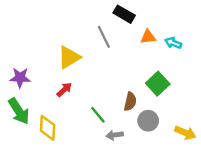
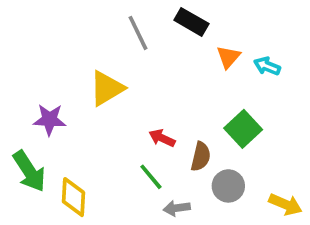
gray line: (104, 37) -> (138, 33), moved
orange triangle: (148, 37) -> (228, 57), turned -42
purple star: (20, 78) -> (50, 120), moved
red arrow: (64, 90) -> (162, 138), moved, turned -112

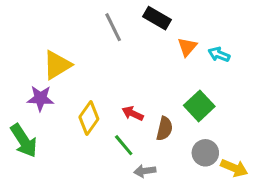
yellow triangle: (107, 88) -> (57, 65), moved
gray circle: (228, 186) -> (205, 153), moved
yellow diamond: (73, 197) -> (89, 118), moved, turned 32

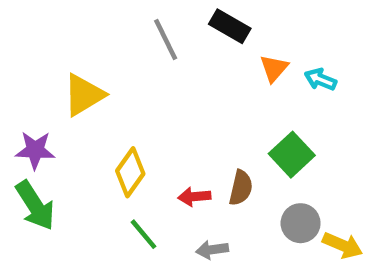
purple star: (40, 98) -> (35, 150), moved
red arrow: (133, 113) -> (194, 197), moved, turned -30
green line: (124, 145) -> (143, 234), moved

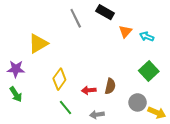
green square: (292, 155) -> (149, 71), moved
green arrow: (35, 205) -> (16, 94), size x0.7

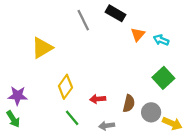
purple star: (16, 69) -> (18, 96), moved
brown semicircle: (110, 86) -> (129, 103), moved
green arrow: (16, 94) -> (13, 119), moved

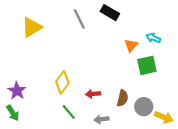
orange triangle: (138, 34) -> (131, 45), moved
yellow triangle: (42, 48) -> (32, 27), moved
green square: (163, 78) -> (147, 65), moved, turned 30
purple star: (18, 96) -> (17, 91), turned 30

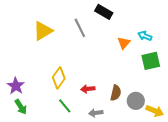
gray line: (79, 19) -> (80, 28), moved
yellow triangle: (32, 27) -> (43, 31), moved
green square: (147, 65) -> (151, 61), moved
green arrow: (13, 113) -> (21, 107), moved

